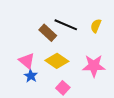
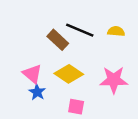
yellow semicircle: (96, 26) -> (116, 31), turned 72
pink square: (63, 88) -> (76, 107), turned -32

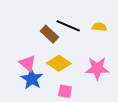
blue star: (37, 92) -> (32, 79), size x1.5

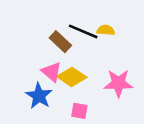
yellow semicircle: (99, 27) -> (106, 30), moved
pink triangle: (28, 63) -> (52, 72), moved

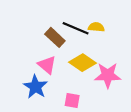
yellow diamond: (72, 77) -> (82, 63), moved

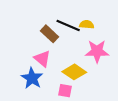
yellow diamond: (82, 63) -> (74, 72), moved
pink star: (108, 75) -> (97, 51), moved

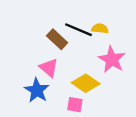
pink star: (97, 51) -> (112, 59), turned 30

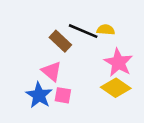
yellow diamond: (86, 83) -> (116, 88), moved
pink square: (75, 105) -> (63, 95), moved

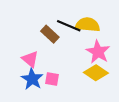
yellow semicircle: (106, 30) -> (88, 25), size x1.6
pink triangle: (52, 71) -> (30, 59), moved

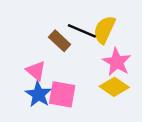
yellow semicircle: (88, 25) -> (104, 30), turned -70
pink square: (52, 79) -> (62, 94), size x1.6

